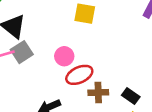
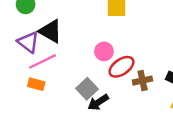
gray square: (22, 52) -> (87, 89), moved

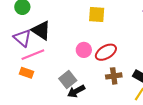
red ellipse: (122, 67) -> (106, 52), moved

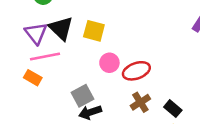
yellow square: (97, 14) -> (94, 31), moved
brown cross: (114, 76) -> (140, 102), turned -35

